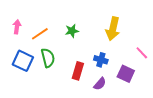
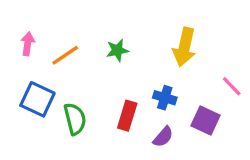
green semicircle: (48, 58) -> (75, 119), moved

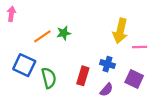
pink arrow: (28, 44) -> (11, 14), moved
green star: (117, 50) -> (64, 33), moved
pink line: (232, 86) -> (140, 47), moved, turned -48

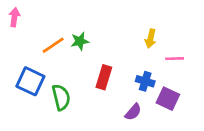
yellow arrow: (120, 31) -> (151, 39), size x0.6
blue cross: (107, 64) -> (145, 81), moved
red rectangle: (83, 76) -> (104, 77), moved

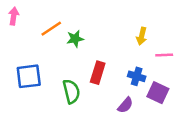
orange line: (53, 45) -> (51, 29), moved
blue square: (30, 81) -> (29, 76), turned -32
green semicircle: (61, 97) -> (71, 91), moved

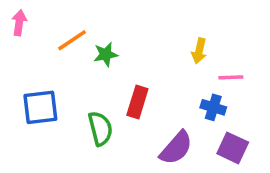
blue cross: (137, 76) -> (213, 107), moved
purple square: (158, 93) -> (233, 148), moved
purple semicircle: (125, 105) -> (176, 148), size x1.5

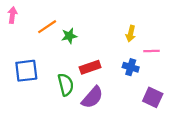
red rectangle: (137, 102) -> (90, 67), turned 54
blue cross: (213, 107) -> (131, 67), moved
purple semicircle: (176, 148) -> (92, 97), moved

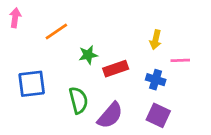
green star: (69, 36) -> (88, 55), moved
red rectangle: (90, 67) -> (116, 69), moved
purple square: (153, 97) -> (158, 115), moved

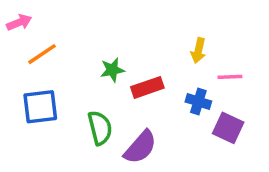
pink arrow: (15, 18) -> (19, 22), turned 60
orange line: (56, 31) -> (42, 54), moved
purple square: (158, 115) -> (228, 128), moved

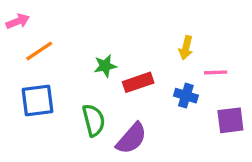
purple square: (228, 128) -> (230, 120), moved, turned -32

